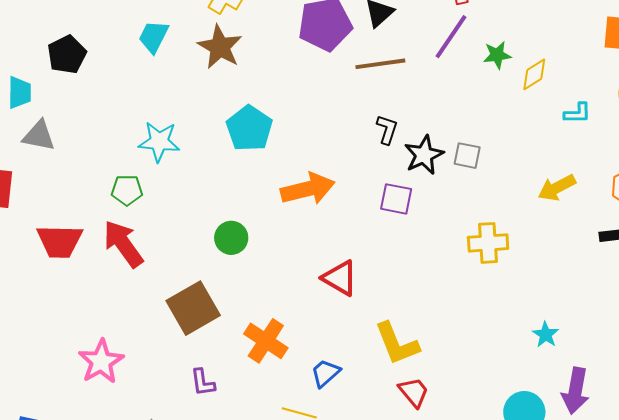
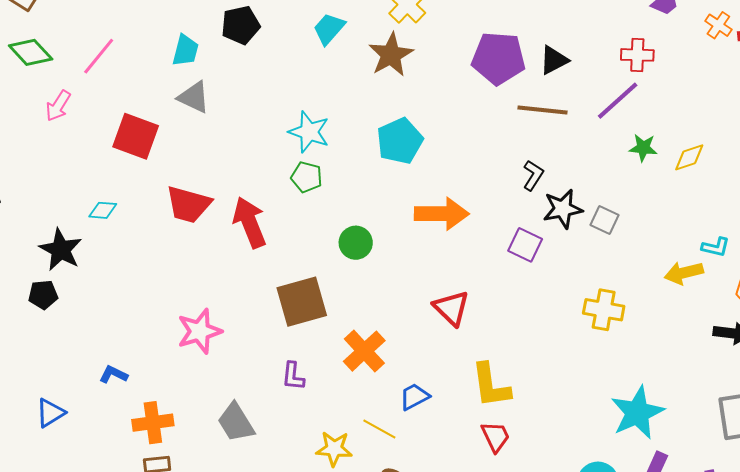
green star: (497, 55) -> (643, 148), moved
cyan L-shape: (577, 113) -> (716, 247), moved
green pentagon: (127, 190) -> (307, 177), moved
cyan star: (546, 335) -> (637, 413), size x2.0

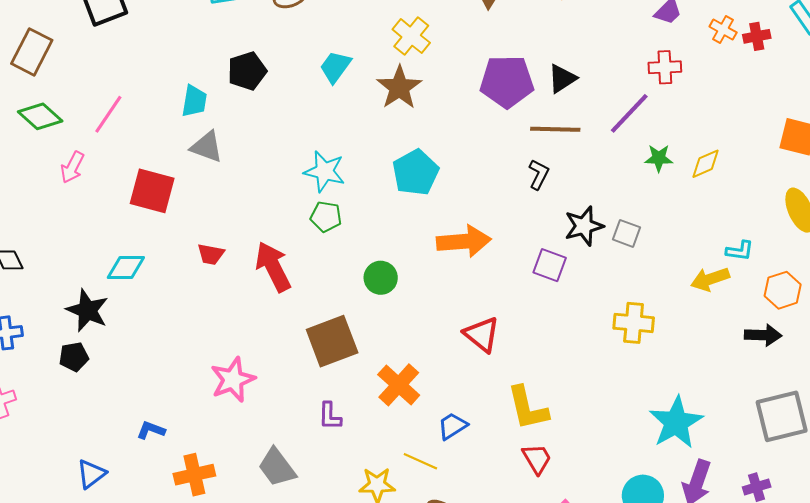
red cross: (637, 55) -> (665, 67), moved
black L-shape: (533, 175) -> (539, 174), moved
red trapezoid: (188, 204) -> (211, 254), size x0.6
cyan diamond: (103, 210) -> (126, 268), size x1.4

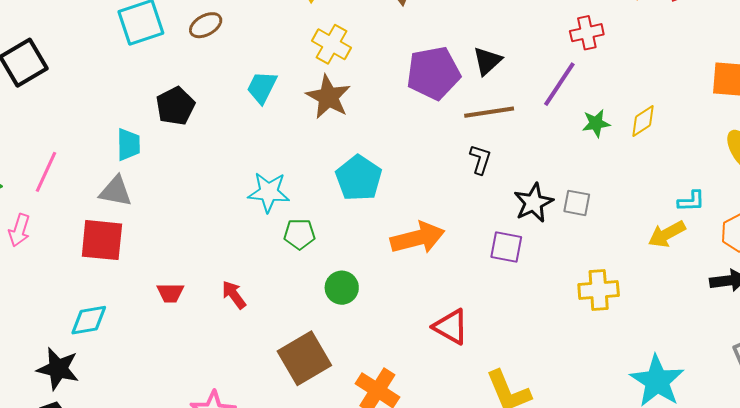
gray triangle: (207, 147) -> (116, 191), moved
green pentagon: (326, 217) -> (299, 234), moved
red arrow: (273, 267) -> (234, 295), size x0.6

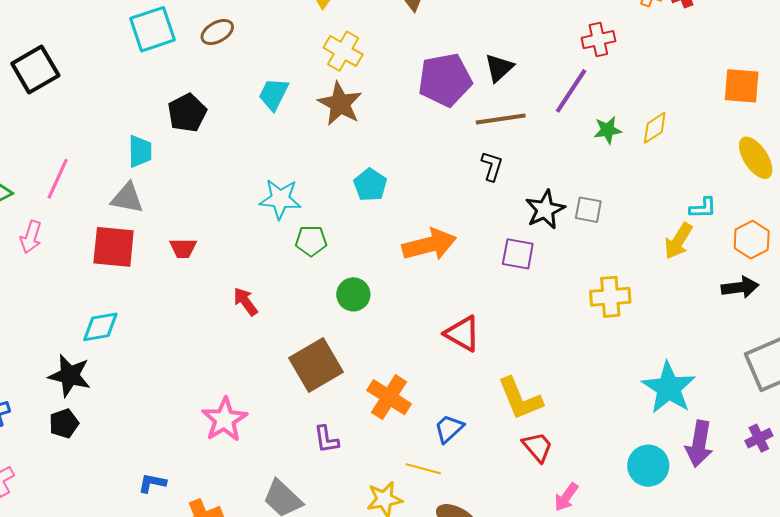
cyan pentagon: (359, 178) -> (370, 185), size x0.7
yellow arrow: (667, 234) -> (678, 241), turned -30
red trapezoid: (170, 293) -> (183, 248), moved

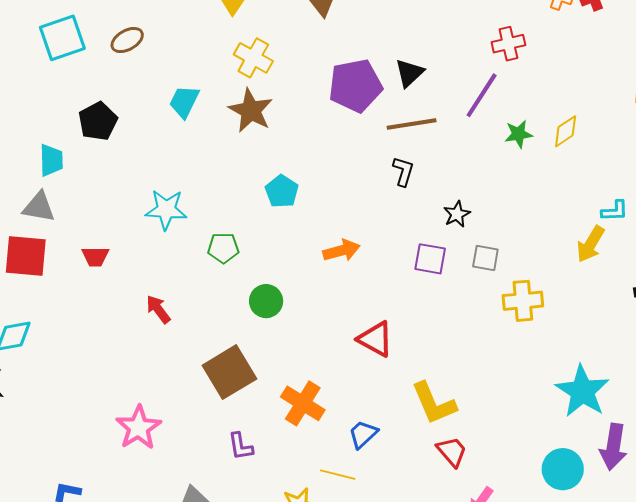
cyan star: (280, 199) -> (166, 210), moved
black star: (545, 210) -> (457, 214), size x0.7
gray square: (588, 210) -> (485, 258), moved
orange arrow: (429, 245) -> (341, 251), size x0.7

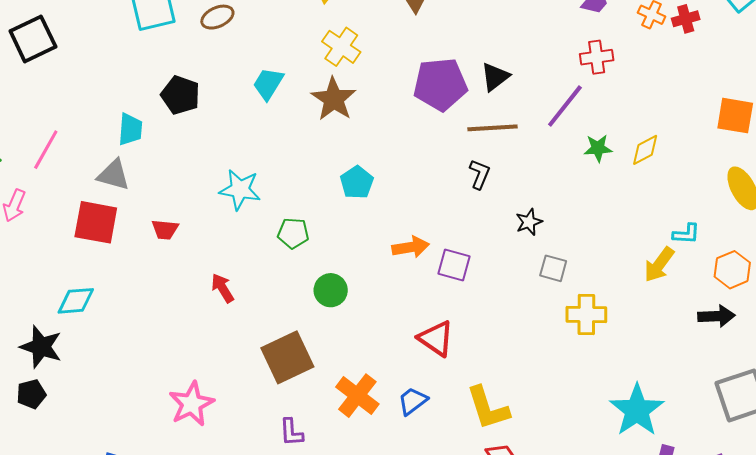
black pentagon: (98, 121) -> (180, 95), turned -30
purple square: (430, 259) -> (454, 265), moved
blue trapezoid: (363, 434) -> (413, 401), moved

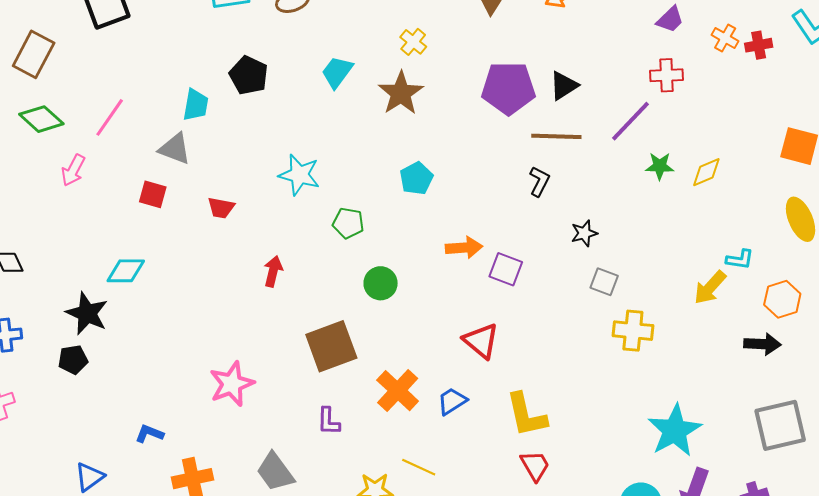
yellow cross: (341, 47) -> (413, 42), size x0.7
red square: (96, 222) -> (153, 194), size x0.6
red arrow: (223, 288) -> (273, 271), turned 40

